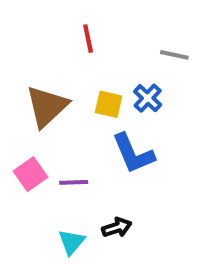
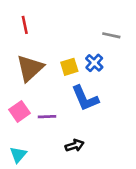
red line: (88, 39) -> (25, 25), moved
yellow square: (109, 104) -> (69, 67), turned -30
cyan triangle: (72, 242) -> (18, 155), moved

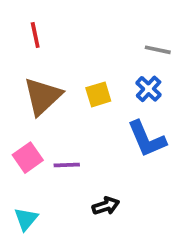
blue cross: (94, 63) -> (149, 89), moved
blue L-shape: (85, 98) -> (147, 139), moved

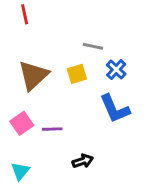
red line: (35, 35) -> (25, 14), moved
gray line: (158, 50) -> (93, 46), moved

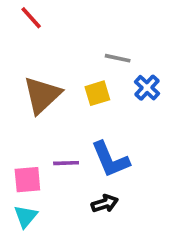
red line: (25, 14) -> (31, 18), turned -30
blue L-shape: (115, 109) -> (110, 159), moved
pink square: (22, 123) -> (27, 180), moved, turned 30

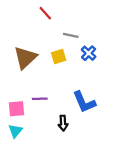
red line: (31, 18) -> (45, 13), moved
blue L-shape: (110, 159) -> (84, 102), moved
black arrow: (105, 204) -> (63, 123), turned 104

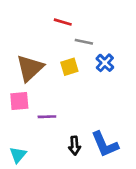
red line: (45, 13) -> (63, 22), moved, turned -32
blue L-shape: (84, 102) -> (105, 144), moved
pink square: (16, 109) -> (19, 101), moved

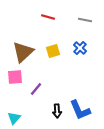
gray line: (84, 42) -> (85, 20), moved
purple line: (47, 117) -> (36, 89), turned -48

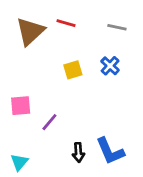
brown triangle: (23, 52) -> (30, 31), moved

